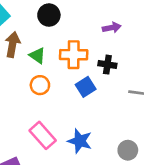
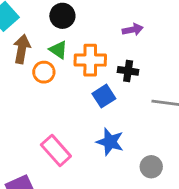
green triangle: (37, 56) -> (58, 50), moved
orange circle: (40, 85) -> (44, 72), moved
blue star: (80, 141) -> (110, 142), moved

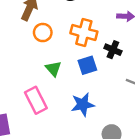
green triangle: (58, 50) -> (53, 69), moved
blue star: (110, 142) -> (83, 105), turned 30

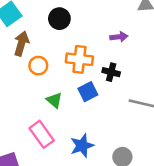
blue star: (83, 105) -> (82, 146), moved

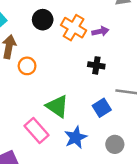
orange cross: (79, 59) -> (74, 28), moved, turned 30
blue square: (88, 92) -> (102, 108), moved
green triangle: (54, 100) -> (57, 106), moved, size x1.5

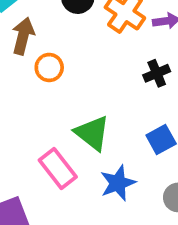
black cross: (96, 65) -> (157, 73), turned -35

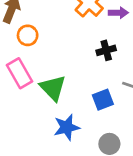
pink rectangle: (58, 169) -> (20, 73), moved

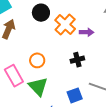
orange circle: (28, 35) -> (37, 60), moved

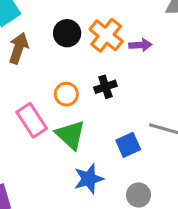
black circle: (41, 13) -> (67, 33), moved
black cross: (77, 60) -> (105, 87), moved

